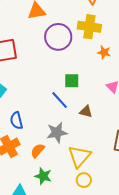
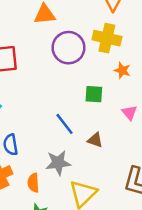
green square: (72, 81) -> (94, 94), moved
orange semicircle: (38, 151) -> (33, 183), turned -49

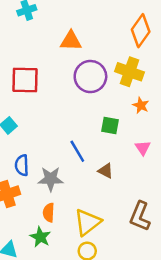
gray star: (58, 163) -> (51, 179), moved
orange semicircle: (33, 183) -> (49, 212), moved

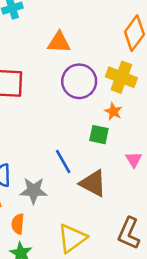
orange star: (141, 105) -> (113, 111), moved
brown triangle: (106, 171) -> (93, 183), size x1.6
orange semicircle: (49, 212) -> (18, 224), moved

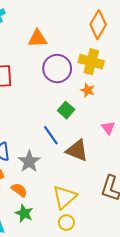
green square: (99, 135) -> (66, 110), moved, turned 35
gray star: (34, 191) -> (29, 161), turned -30
orange semicircle: (18, 224) -> (19, 190), turned 126

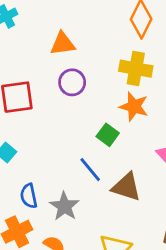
purple circle: (57, 69) -> (72, 82), moved, size x0.7
orange star: (88, 90) -> (134, 107), size x1.5

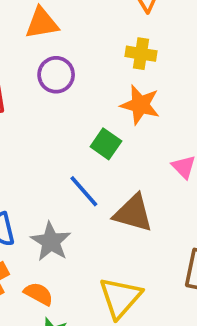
yellow cross: (136, 69) -> (141, 54), size x0.7

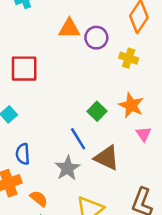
purple circle: (56, 75) -> (96, 38), moved
orange star: (140, 105) -> (131, 105), moved
gray star: (51, 242) -> (67, 168), moved

